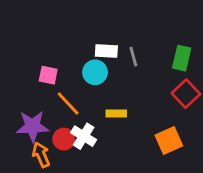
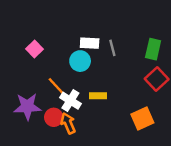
pink square: (48, 75) -> (35, 49), moved, turned 35
white cross: (84, 136) -> (70, 101), moved
orange arrow: (41, 155) -> (68, 123), moved

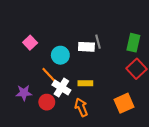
white rectangle: (90, 43) -> (86, 47), moved
cyan circle: (80, 61) -> (60, 55), moved
purple star: (27, 107) -> (24, 93), size x0.7
orange arrow: (68, 123) -> (81, 107), moved

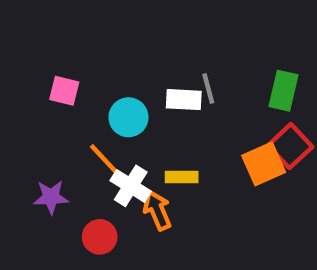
pink square: (30, 43) -> (64, 91), turned -32
red circle: (47, 102) -> (100, 237), moved
orange square: (124, 103) -> (264, 164), moved
orange arrow: (81, 107) -> (157, 210), moved

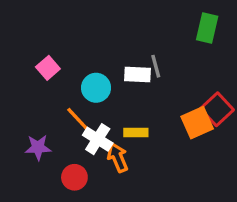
pink square: (64, 91) -> (48, 68), turned 35
green rectangle: (284, 91) -> (207, 28), moved

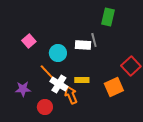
green rectangle: (207, 28) -> (108, 17), moved
orange square: (197, 123) -> (114, 87), moved

